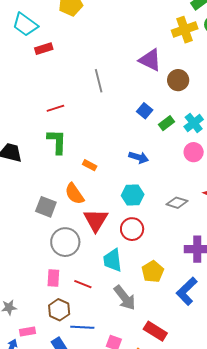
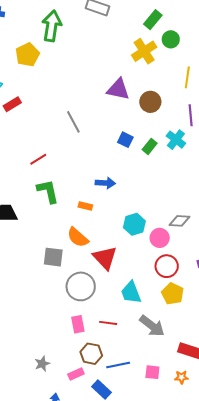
pink circle: (194, 152) -> (160, 238), moved
blue arrow: (139, 157) -> (105, 183), moved
red circle: (132, 229) -> (167, 266), moved
pink rectangle: (28, 332) -> (76, 374), moved

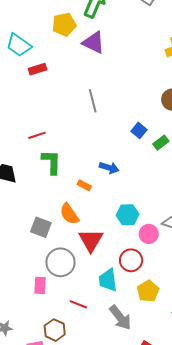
purple triangle: (118, 89) -> (93, 43), moved
red line: (38, 159) -> (37, 135), moved
red circle: (167, 266) -> (131, 260), moved
pink rectangle: (78, 324) -> (40, 285), moved

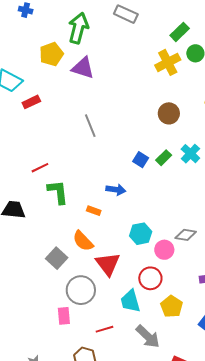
blue square: (139, 130) -> (141, 160), moved
gray square: (41, 227) -> (57, 258), turned 30
red line: (78, 304) -> (104, 329), turned -30

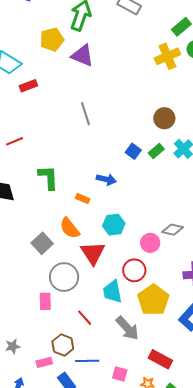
brown circle: (169, 113) -> (164, 118), moved
red line: (40, 168) -> (14, 141), moved
cyan hexagon: (141, 234) -> (114, 225), moved
yellow pentagon: (172, 306) -> (153, 300), size x1.4
red line: (104, 329) -> (85, 318), turned 60

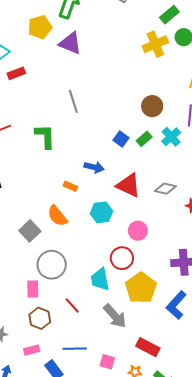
green L-shape: (48, 177) -> (45, 136), moved
gray diamond: (173, 230) -> (165, 189), moved
red triangle: (93, 253) -> (128, 185), moved, turned -32
brown hexagon: (63, 345) -> (40, 318), moved

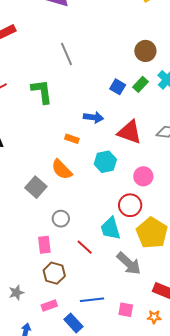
gray circle: (52, 265) -> (61, 219), size x0.6
red line: (72, 305) -> (85, 247), moved

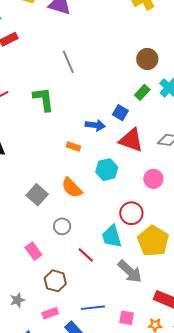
blue square: (118, 87) -> (120, 113), moved
orange semicircle: (62, 169) -> (72, 188), moved
pink circle: (143, 176) -> (153, 179), moved
pink rectangle: (44, 245) -> (33, 251), moved, turned -30

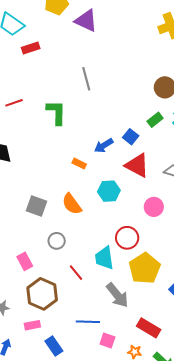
blue arrow: (95, 125) -> (104, 145), turned 132
gray square: (37, 195) -> (36, 206), turned -30
brown hexagon: (55, 281) -> (42, 294), size x1.4
blue line: (93, 308) -> (88, 322), moved

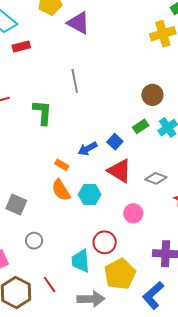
orange semicircle: (72, 204) -> (61, 190), moved
red line: (76, 273) -> (50, 284), moved
gray arrow: (117, 295) -> (91, 299), turned -56

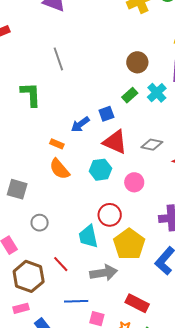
blue square: (115, 142) -> (106, 114), turned 35
cyan hexagon: (90, 195) -> (100, 170), moved

